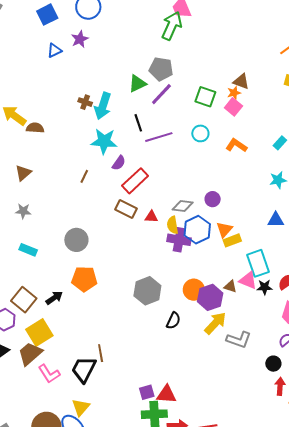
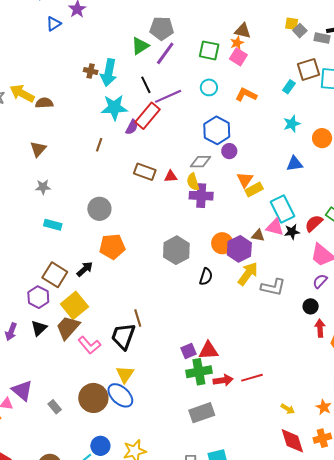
red rectangle: (135, 181) -> (148, 116), moved
blue hexagon: (197, 230) -> (217, 130), moved

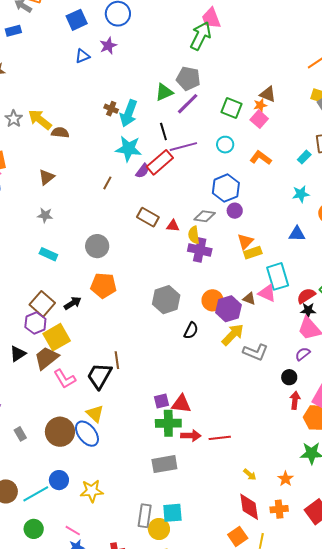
black star: (292, 232) -> (308, 310), moved
purple hexagon: (38, 297) -> (35, 323), moved
yellow triangle: (125, 374) -> (95, 414), turned -30

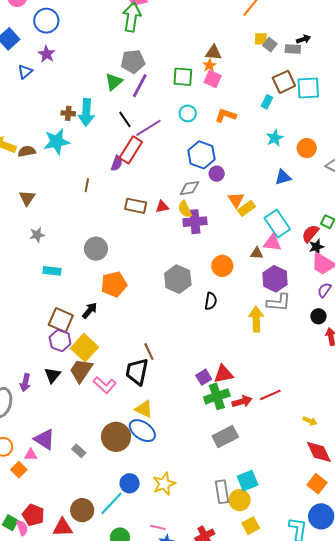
cyan star: (129, 149) -> (57, 142), moved
purple hexagon: (228, 309) -> (275, 279), moved
yellow arrow: (233, 335) -> (256, 319), moved, turned -30

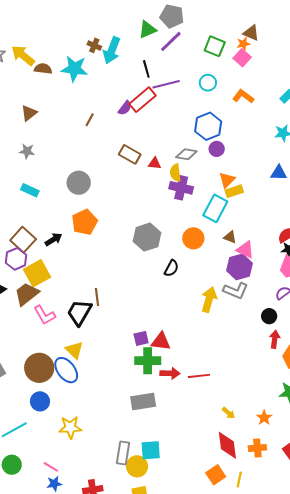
cyan rectangle: (277, 224) -> (215, 208), moved, turned 44
pink triangle: (272, 243) -> (245, 250), moved
orange pentagon: (114, 284) -> (85, 222), turned -30
blue circle: (130, 483) -> (40, 401), moved

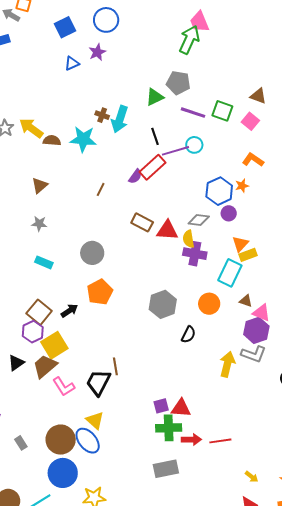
purple line: (171, 41) -> (193, 113), moved, turned 65
orange star: (243, 44) -> (242, 186), moved
cyan circle: (208, 83) -> (194, 145), moved
red triangle: (155, 163) -> (167, 230), size x1.6
blue circle: (40, 401) -> (63, 473), size x1.5

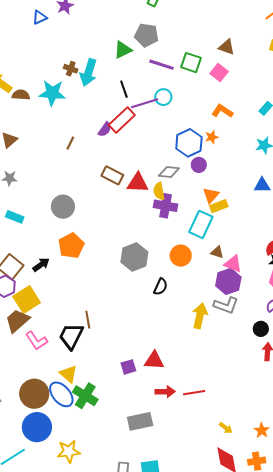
purple square: (161, 406) -> (128, 367), moved
green cross: (169, 428) -> (85, 396), moved, turned 35

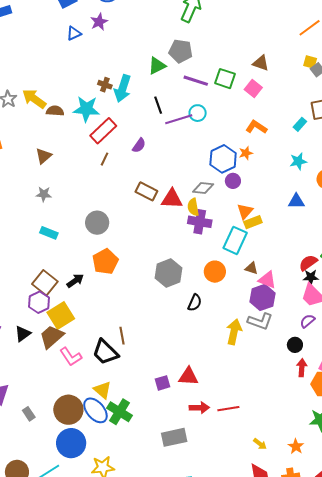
red rectangle: (122, 120) -> (103, 131), moved
black trapezoid: (71, 336) -> (105, 352), turned -72

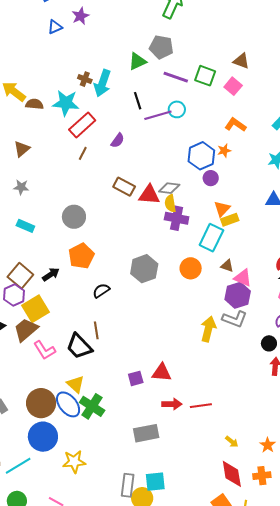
gray diamond: (203, 188) -> (169, 188), moved
black semicircle: (195, 303) -> (101, 291), moved, turned -150

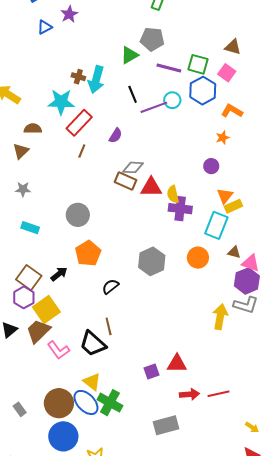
brown semicircle: (34, 104) -> (33, 129), moved
blue hexagon: (201, 156) -> (203, 91), moved
gray diamond: (169, 188) -> (133, 167), moved

